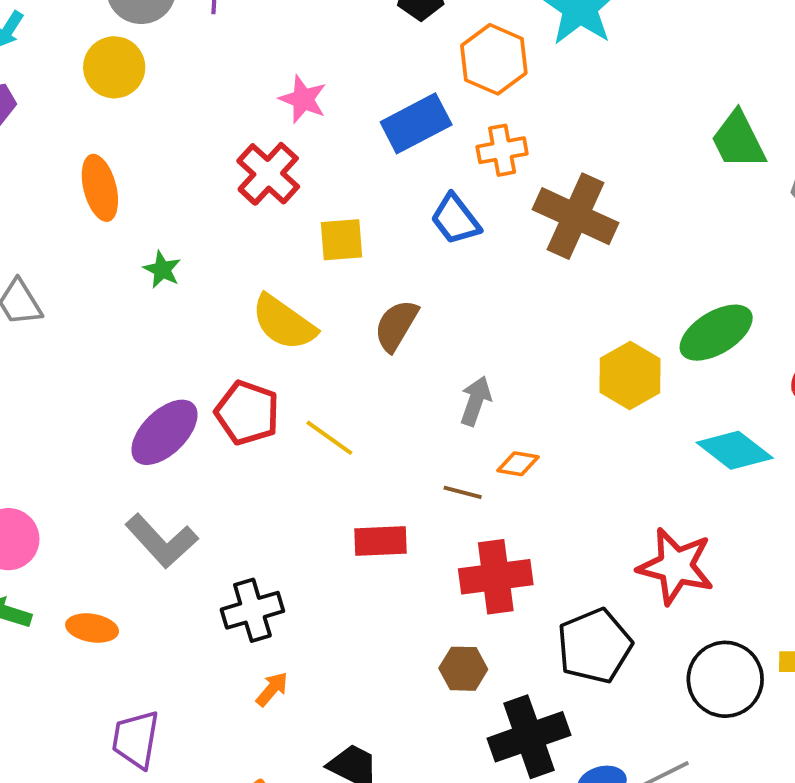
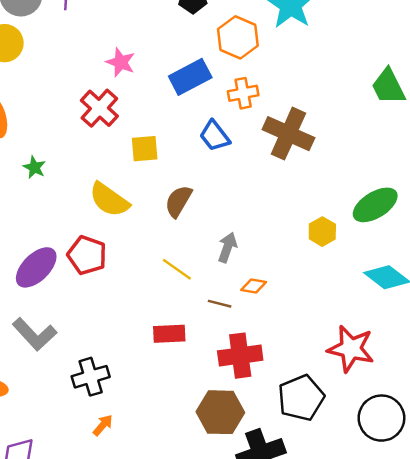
yellow hexagon: (630, 376) -> (322, 232), size x0.7
yellow line: (329, 438) -> (177, 269), moved
brown hexagon: (463, 669) -> (220, 412), size x1.6

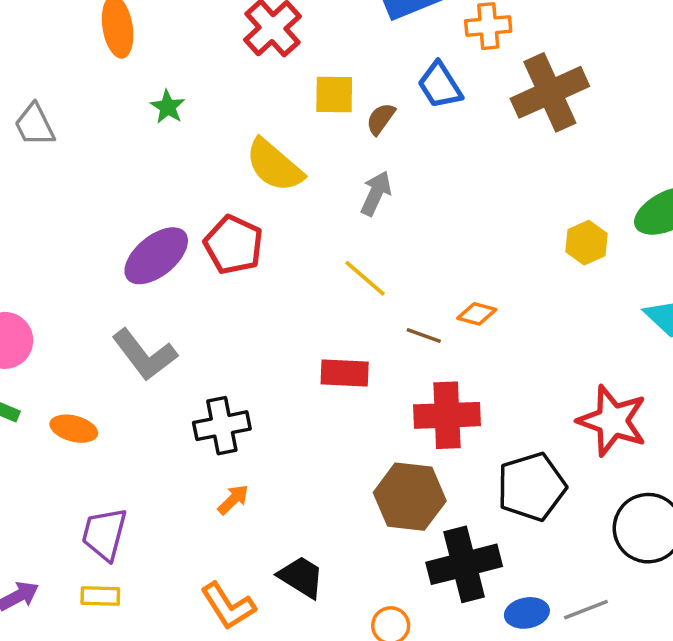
brown cross: (288, 134) -> (550, 92), turned 36
brown semicircle: (178, 201) -> (381, 119), moved, size x0.7
gray arrow: (227, 247) -> (376, 193), moved

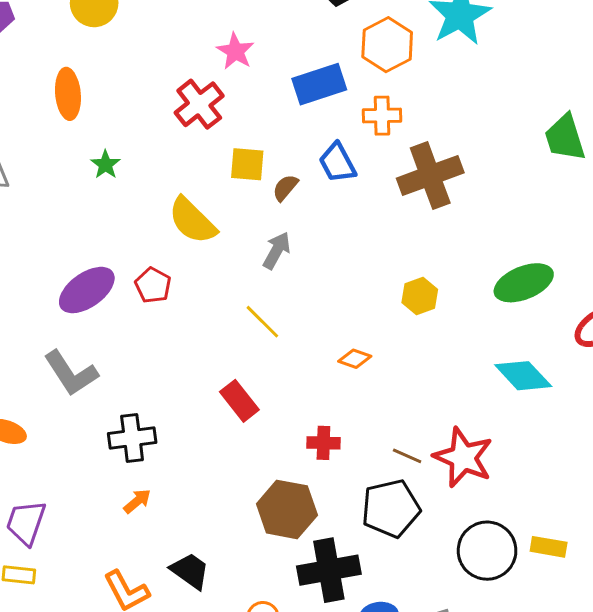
yellow hexagon: (586, 243) -> (420, 296), moved
red pentagon: (234, 245) -> (153, 285), size x0.7
brown line: (424, 335) -> (407, 456), moved
red rectangle: (345, 373) -> (239, 401), turned 45
red cross: (447, 415) -> (323, 443), size x0.6

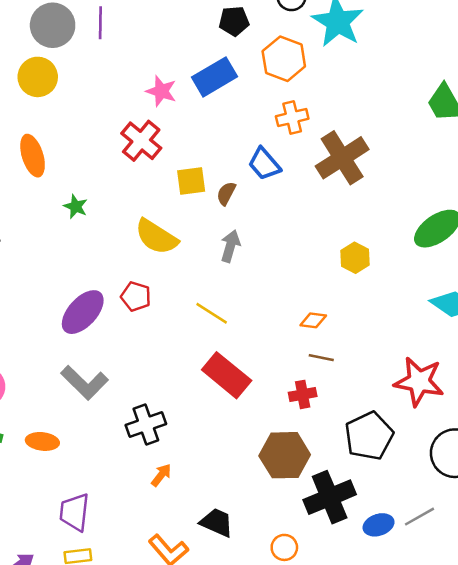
blue rectangle: (319, 84) -> (214, 77), moved
yellow line: (262, 322) -> (212, 313), moved
red rectangle: (239, 401) -> (227, 375), size x1.4
brown line: (407, 456) -> (321, 358), moved

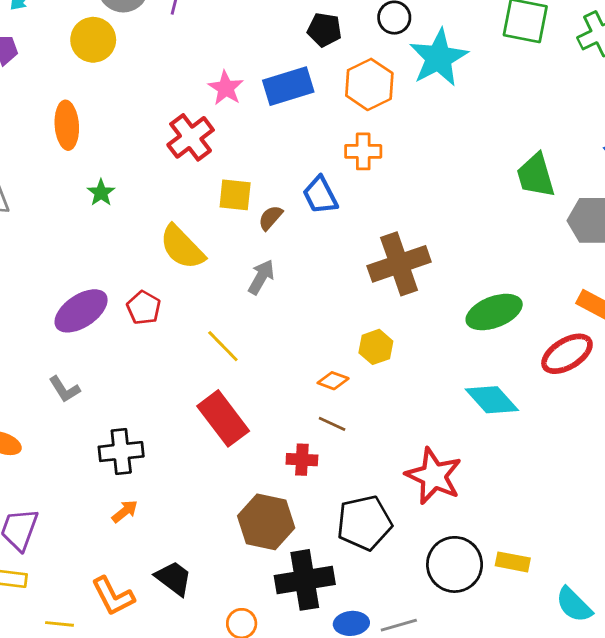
brown cross: (342, 158) -> (399, 264), moved
yellow hexagon: (355, 258) -> (376, 347), moved
gray L-shape: (84, 383) -> (64, 389), size x0.6

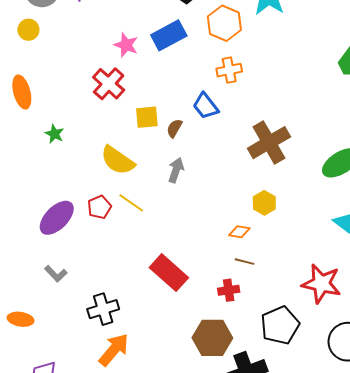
yellow circle: (93, 40) -> (28, 30), size x0.7
red pentagon: (144, 308) -> (99, 207), turned 30
yellow line: (223, 346) -> (131, 203), moved
orange arrow: (125, 511) -> (114, 350), size x1.8

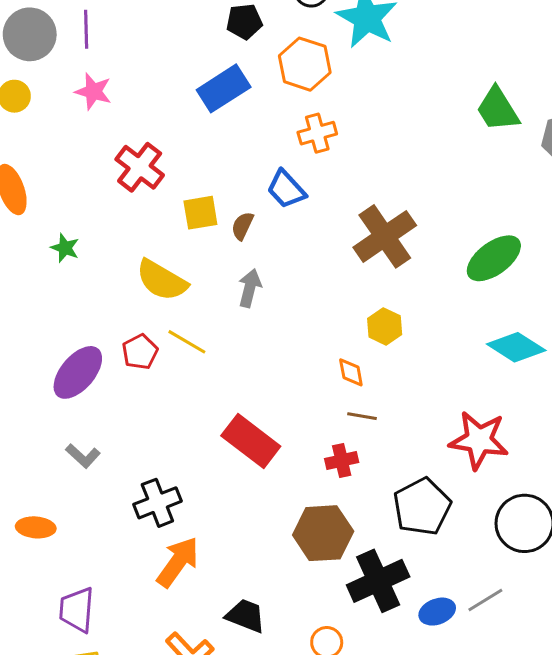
pink star: (126, 45) -> (93, 92), moved
orange diamond: (239, 232) -> (351, 372), turned 75

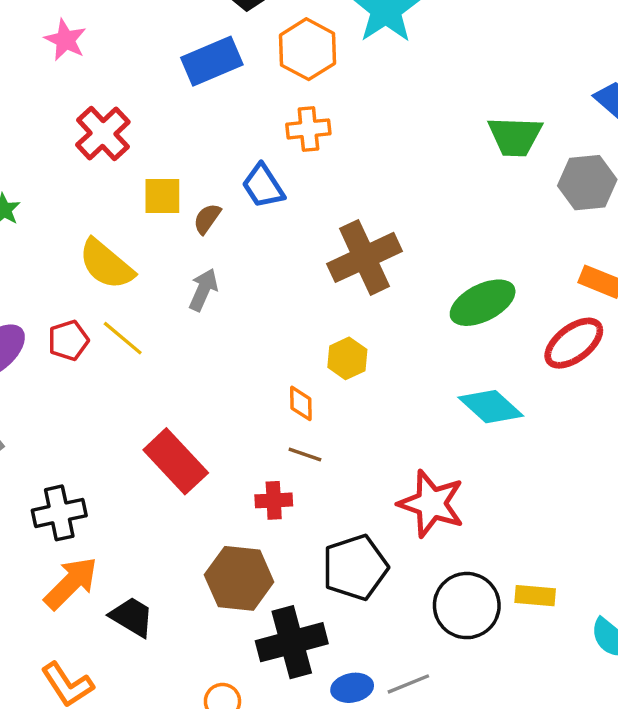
green trapezoid: (498, 109) -> (515, 136), turned -66
black trapezoid: (246, 616) -> (132, 617), moved

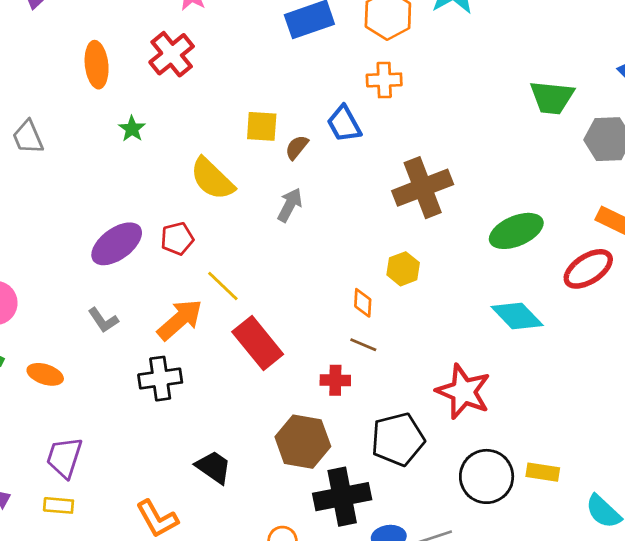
red cross: (103, 133) -> (172, 54), moved
yellow line: (123, 338) -> (223, 286), moved
orange arrow: (71, 583) -> (180, 320), moved

